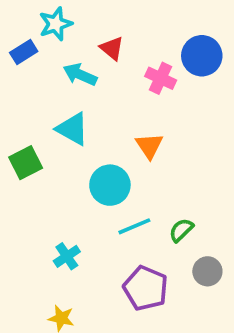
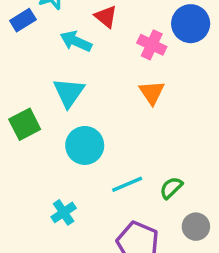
cyan triangle: (72, 129) -> (69, 92), turned 36
orange triangle: (149, 146) -> (152, 92), moved
cyan circle: (110, 185) -> (85, 145), moved

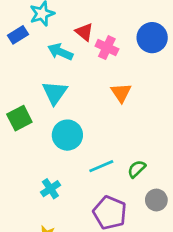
pink cross: (152, 45) -> (107, 48), moved

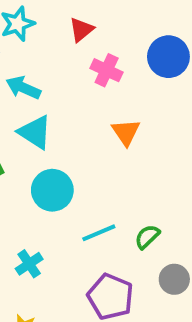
red triangle: (84, 32) -> (81, 30), moved, turned 42
cyan arrow: (60, 52) -> (23, 88), moved
cyan triangle: (55, 93) -> (35, 132), turned -32

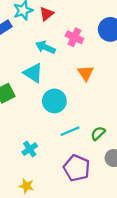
red triangle: (81, 30) -> (47, 14), moved
cyan arrow: (23, 88) -> (45, 47), moved
cyan circle: (52, 190) -> (54, 101), moved

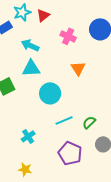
cyan arrow: (45, 47) -> (30, 45), moved
cyan triangle: (33, 73) -> (31, 68), turned -36

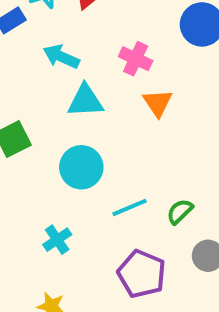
pink cross: (68, 36) -> (136, 59), moved
cyan triangle: (31, 68) -> (85, 101), moved
cyan circle: (50, 93) -> (81, 167), moved

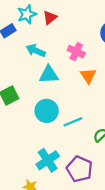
cyan line: (130, 207) -> (73, 122), moved
cyan cross: (57, 240) -> (48, 160), moved, size x1.5

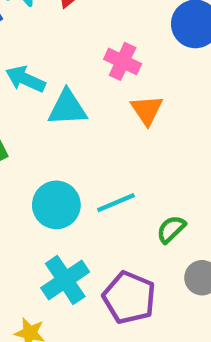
cyan arrow: (36, 51) -> (25, 79), moved
cyan circle: (47, 111) -> (56, 205), moved

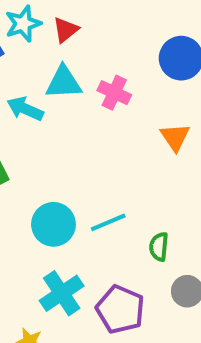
cyan triangle: (67, 108) -> (64, 82), moved
orange triangle: (147, 110) -> (175, 137), moved
green semicircle: (171, 229) -> (159, 247), turned -40

